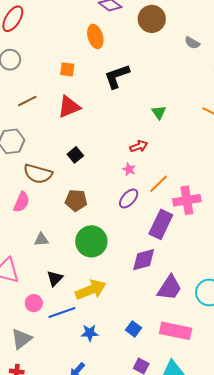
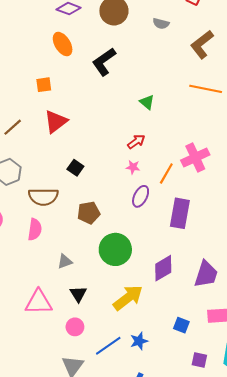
black L-shape: (117, 76) -> (104, 62), moved
pink cross: (187, 200) -> (195, 157), moved
purple diamond: (144, 260) -> (163, 268), moved
black triangle: (55, 278) -> (78, 294), moved
blue line: (62, 312) -> (108, 346), moved

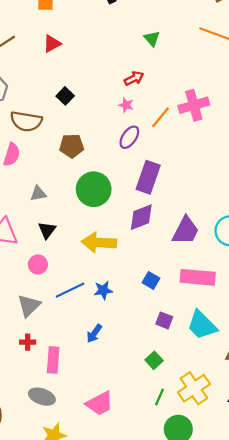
red triangle: (56, 122) -> (52, 44), size x0.7
purple rectangle: (180, 213) -> (148, 177), moved
yellow arrow: (128, 298) -> (99, 243), turned -148

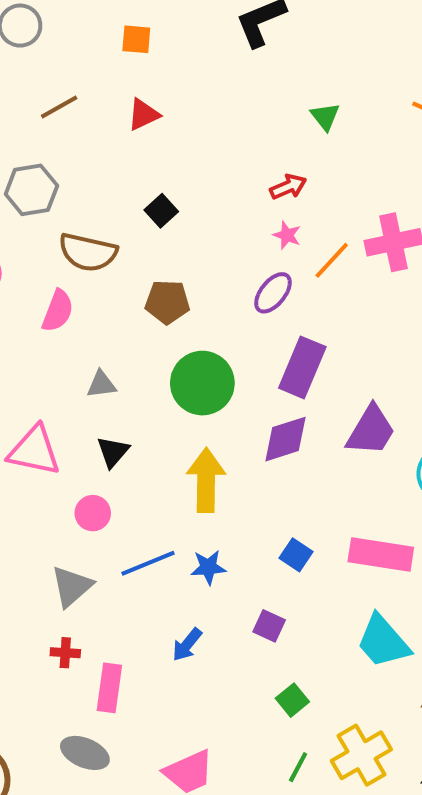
pink star: (126, 105) -> (287, 235), moved
purple trapezoid: (186, 231) -> (371, 431), moved
yellow arrow: (99, 243) -> (206, 480), turned 84
purple square: (164, 320) -> (269, 626), moved

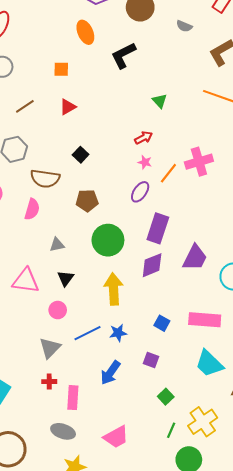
blue arrow: (187, 645) -> (110, 373), size x1.4

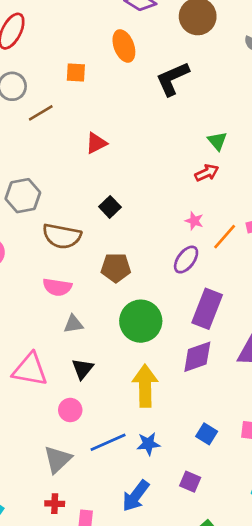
orange square: (61, 69) -> (76, 72), moved
brown line: (25, 106) -> (41, 113), moved
red arrow: (144, 138) -> (207, 173), moved
pink semicircle: (32, 209) -> (57, 287), moved, turned 80

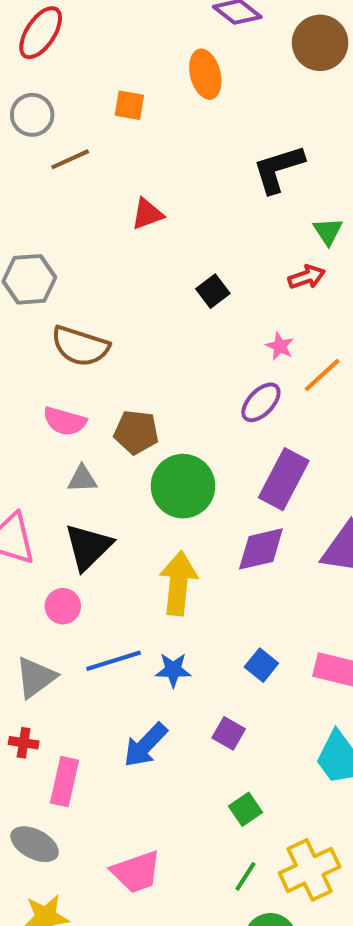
black L-shape: (173, 79) -> (278, 169), moved
black square: (110, 207) -> (213, 291), moved
brown pentagon: (116, 268) -> (136, 432), moved
black triangle: (82, 369) -> (88, 547), size x1.5

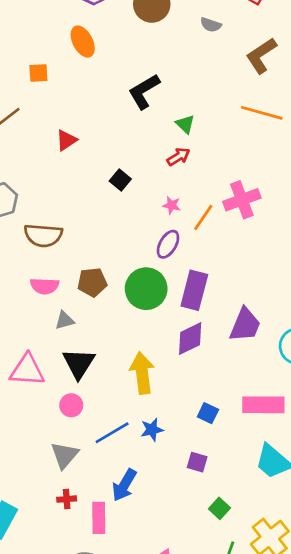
green circle: (183, 486) -> (146, 289), moved
blue arrow: (145, 745) -> (124, 485), moved

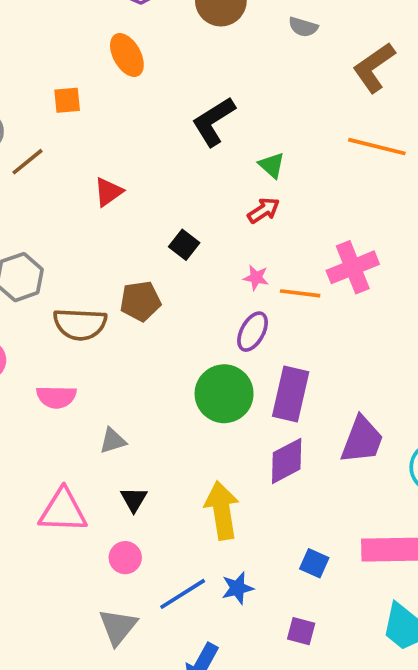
orange line: (203, 217) -> (300, 293), turned 64
brown pentagon: (92, 282) -> (140, 301), moved
pink semicircle: (45, 286) -> (56, 397), moved
black triangle: (79, 363) -> (134, 499), size x0.6

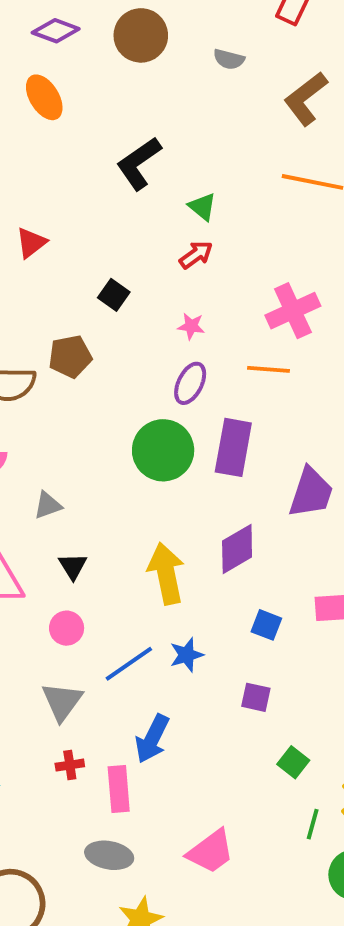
orange line: (300, 293) -> (269, 369), moved
purple diamond: (287, 461) -> (237, 549), moved

